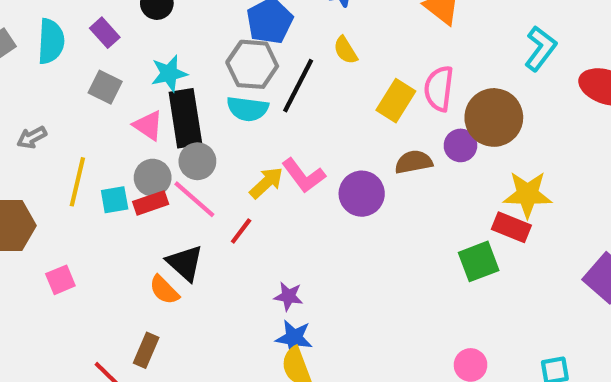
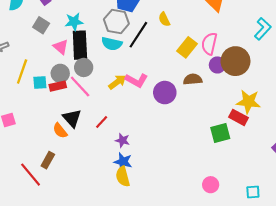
purple circle: (460, 145) -> (217, 65), moved
pink L-shape: (304, 175) -> (136, 80), turned -30
red line: (241, 231) -> (102, 122), moved

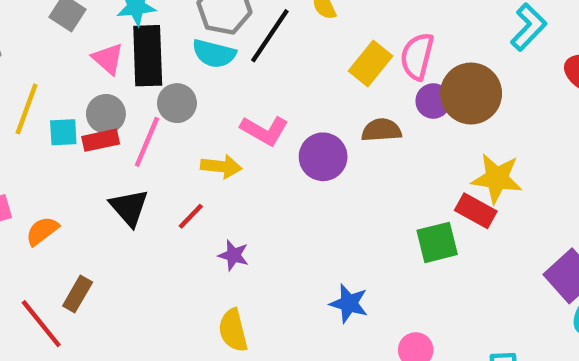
gray circle: (84, 67) -> (177, 103), moved
yellow arrow: (117, 82) -> (221, 166), moved, turned 42
pink line: (80, 87) -> (147, 142), turned 65
orange semicircle: (60, 131) -> (42, 231), moved, turned 91
blue star: (123, 162) -> (349, 303), moved

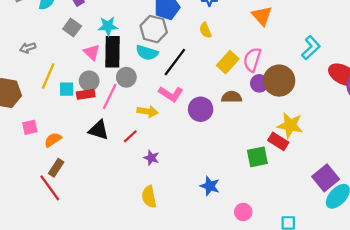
black line: (270, 36) -> (175, 62), moved
black triangle: (129, 207) -> (99, 130), turned -35
brown rectangle: (78, 294) -> (56, 168), moved

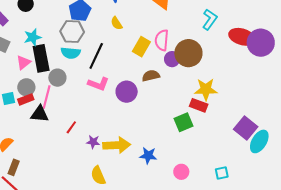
pink triangle: (92, 52) -> (23, 62), turned 49
yellow arrow: (147, 111) -> (117, 145), moved, size x1.5
black triangle: (99, 130) -> (40, 114), moved

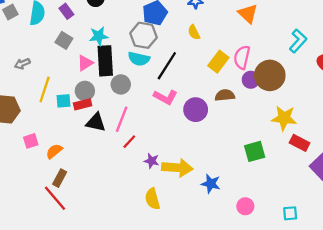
pink line: (47, 97) -> (122, 119), moved
red rectangle: (199, 105) -> (300, 143), moved

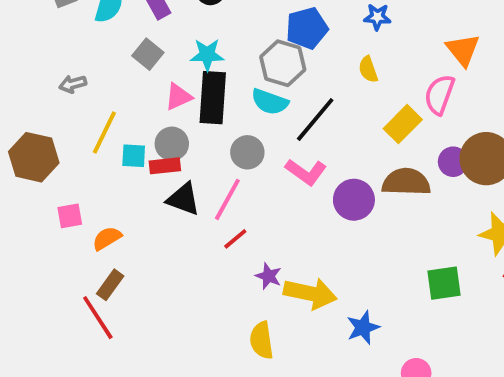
pink semicircle: (242, 57) -> (439, 95), moved
gray circle: (121, 84) -> (247, 152), moved
brown semicircle: (225, 95) -> (406, 182), size x1.4
blue star: (211, 184) -> (363, 328), turned 30

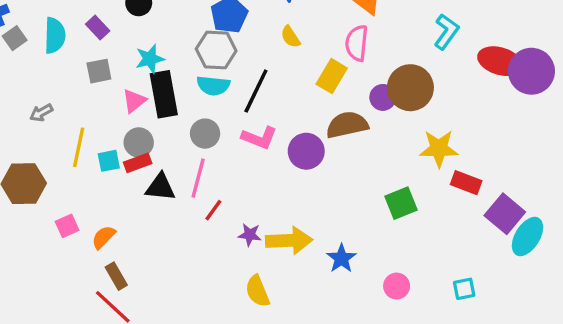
gray square: (148, 54) -> (99, 71), turned -36
brown rectangle: (110, 285) -> (116, 276), turned -52

